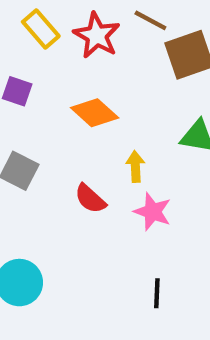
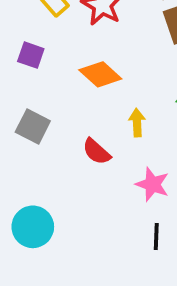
pink star: (153, 212) -> (152, 184), moved

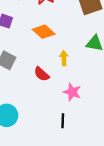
black line: (156, 236) -> (63, 121), moved

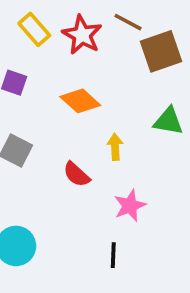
pink star: (72, 92) -> (130, 206), turned 30

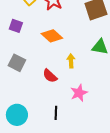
black line: (113, 255) -> (56, 113), moved

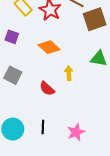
pink star: (79, 93) -> (76, 132), moved
black line: (56, 113) -> (43, 127), moved

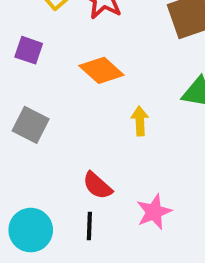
red semicircle: (47, 89) -> (97, 186), moved
pink star: (76, 132) -> (154, 212), moved

